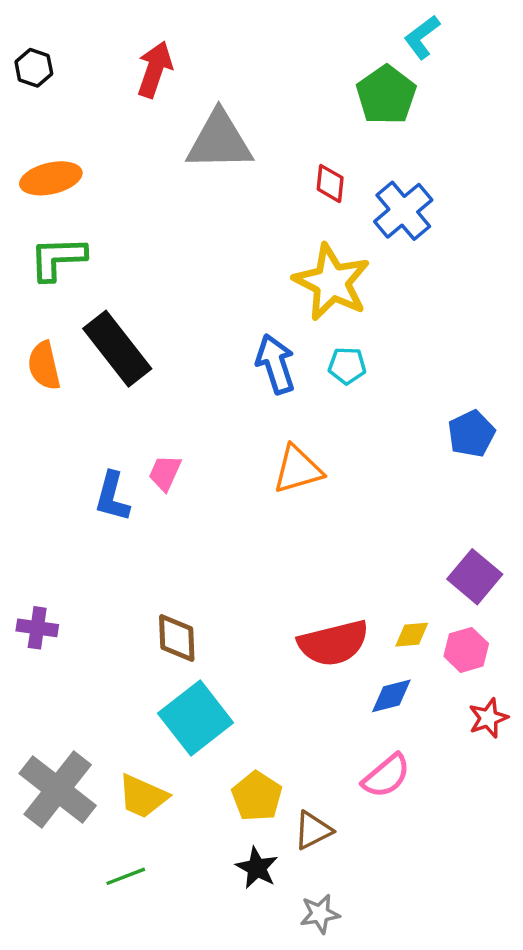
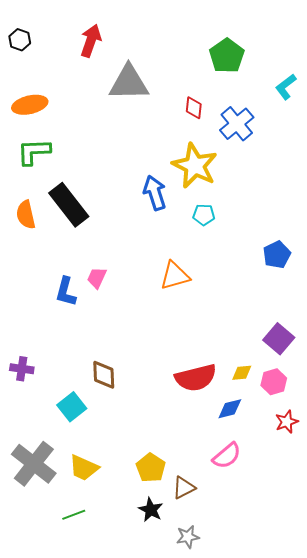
cyan L-shape: (422, 37) -> (286, 87), moved
blue arrow: (276, 364) -> (155, 193), moved
cyan square: (196, 718) -> (72, 407), moved, size x0.7

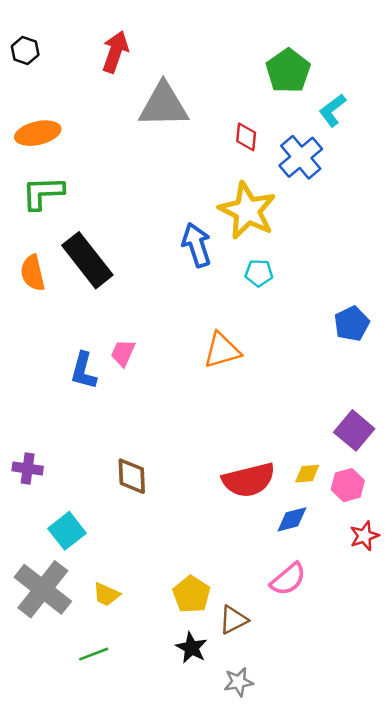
cyan L-shape: (286, 87) -> (333, 110), moved
cyan square: (72, 407) -> (67, 531), moved
yellow trapezoid: (84, 468) -> (106, 594), size x0.7

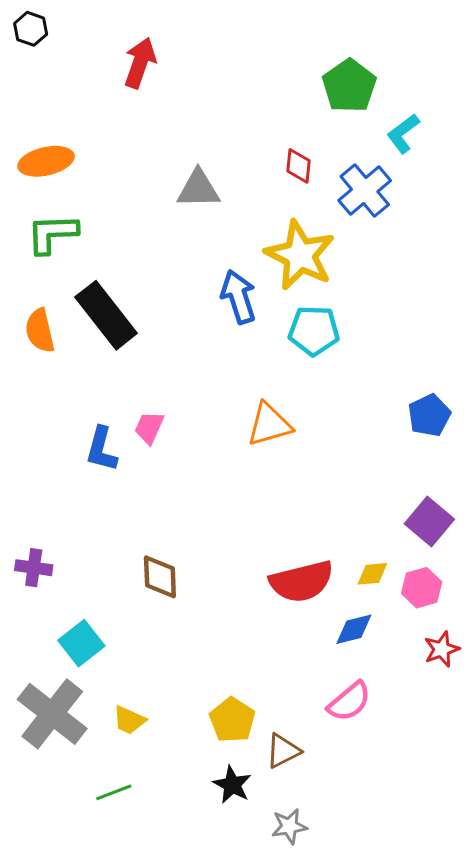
black hexagon: (25, 50) -> (31, 29), moved
gray triangle: (164, 105) -> (198, 189), moved, size x0.7
cyan pentagon: (259, 273) -> (314, 331), size x1.5
blue pentagon: (352, 324) -> (429, 415), moved

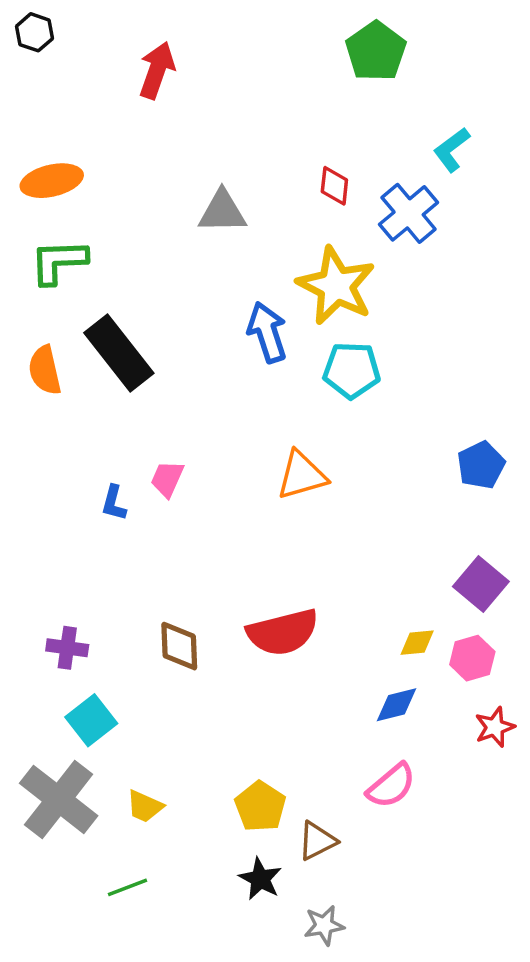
green pentagon: (349, 86) -> (376, 51), moved
blue L-shape: (101, 449) -> (114, 503), size x0.7
purple cross: (34, 568) -> (67, 648), moved
red semicircle: (302, 582) -> (283, 632), moved

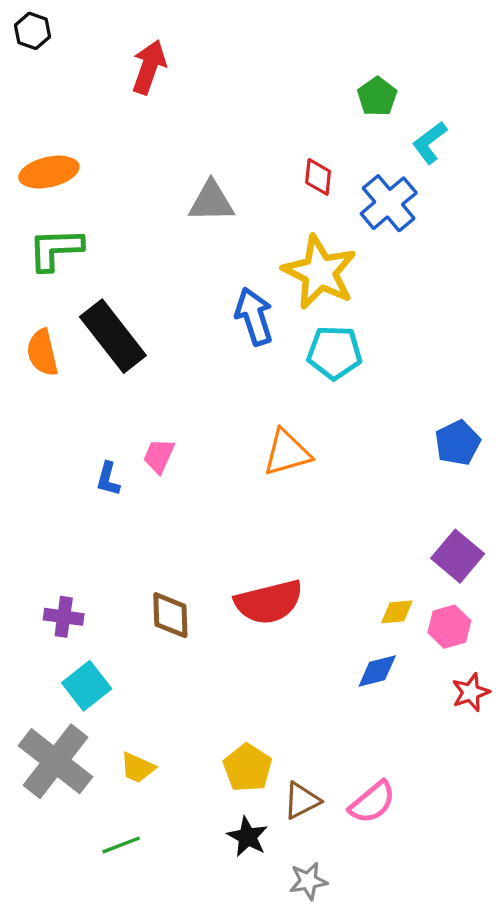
green pentagon: (376, 51) -> (377, 97), moved, size x0.7
pink semicircle: (391, 786) -> (372, 802), moved

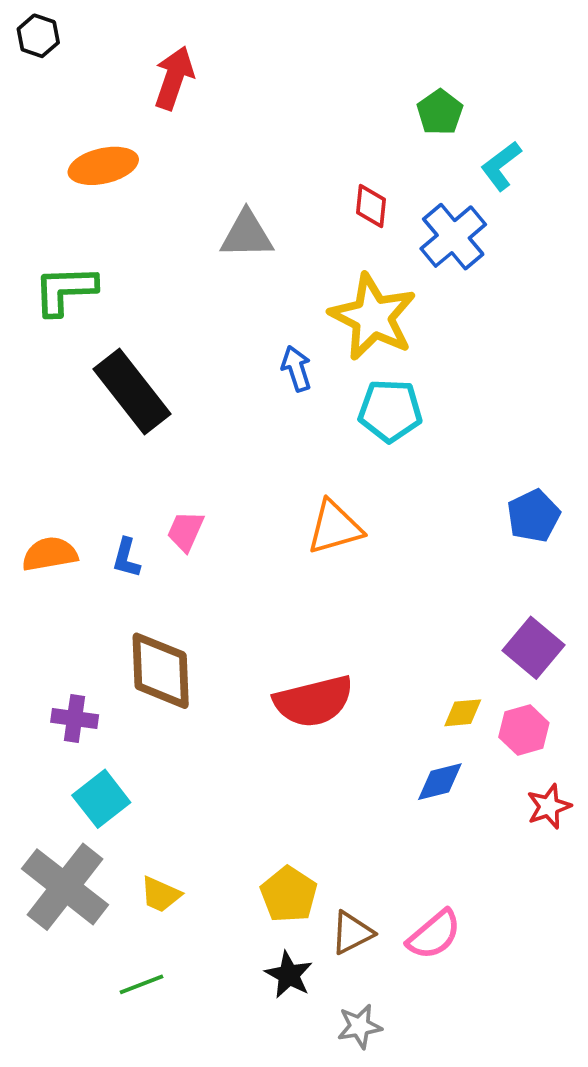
orange ellipse: (49, 172) -> (103, 166), moved
blue arrow: (254, 316) -> (296, 369), size x0.7
orange semicircle: (42, 353) -> (50, 554), moved, turned 93
brown diamond: (170, 615) -> (161, 671), moved, size x1.4

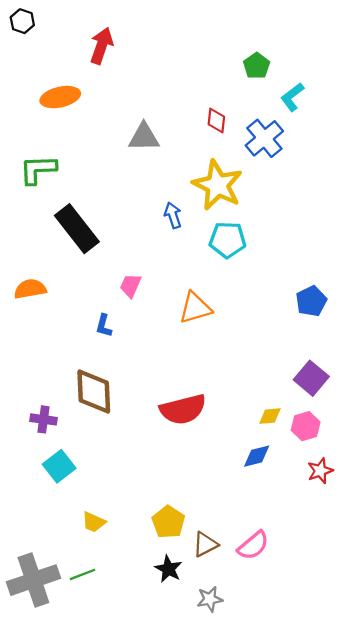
pink trapezoid: (185, 531) -> (131, 286), moved
orange semicircle: (50, 554) -> (30, 289), moved
blue L-shape: (126, 558) -> (104, 326), moved
gray cross: (65, 887) -> (33, 580), moved, turned 33

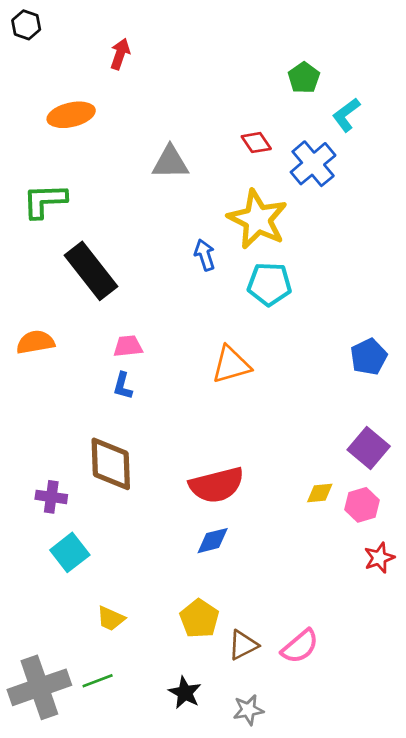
red arrow: (102, 46) -> (120, 54), size x0.7
red diamond: (216, 120) -> (256, 143), turned -40
pink trapezoid: (131, 286) -> (128, 346), moved, turned 60
blue diamond: (257, 456) -> (213, 541), moved
black star: (168, 569) -> (185, 693), moved

